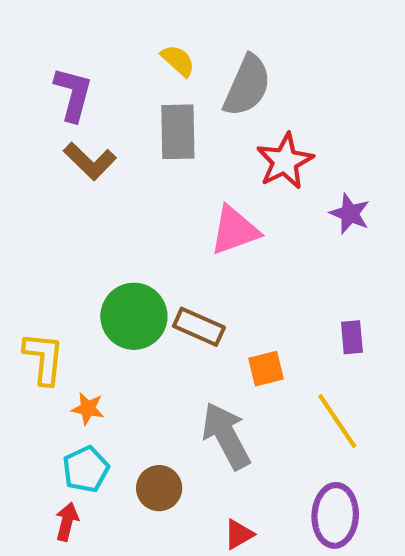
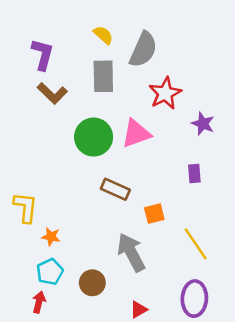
green circle: (134, 316) -> (94, 137), moved
purple rectangle: (352, 337) -> (194, 173), moved

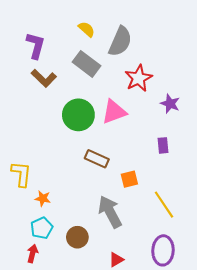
gray rectangle: (103, 76) -> (87, 64), turned -52

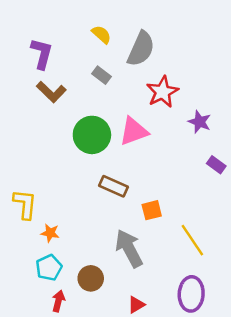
gray rectangle: (87, 64) -> (101, 75), size x0.6
purple rectangle: (163, 145) -> (216, 165), moved, turned -49
red arrow: (33, 254) -> (58, 301), moved

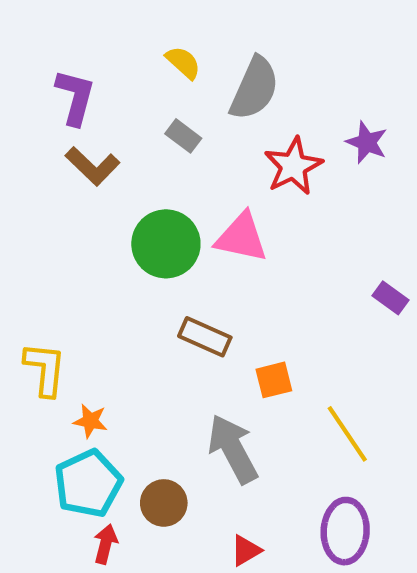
purple star: (200, 122) -> (367, 142), moved
pink triangle: (134, 131) -> (241, 237), turned 32
cyan pentagon: (49, 268) -> (88, 484), size x1.4

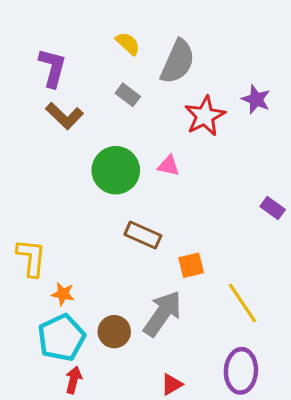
pink triangle: (241, 237) -> (169, 166), size x0.6
gray arrow: (233, 449) -> (163, 314), turned 63
brown circle: (164, 503) -> (114, 332), moved

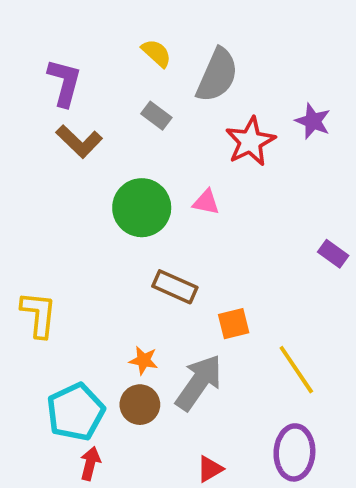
orange star: (63, 294) -> (144, 360), moved

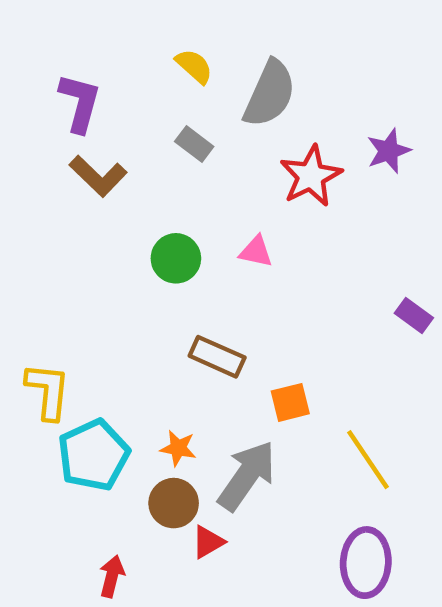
purple star: (313, 121) -> (389, 151), turned 30
green circle: (142, 208) -> (176, 258), size x0.7
cyan pentagon: (75, 412) -> (94, 455), moved
red triangle: (210, 469) -> (208, 542), moved

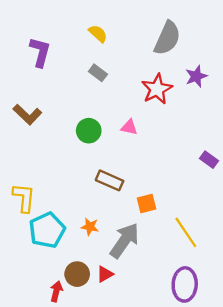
gray semicircle: (270, 94) -> (167, 38), moved
brown L-shape: (98, 176) -> (27, 114), moved
brown circle: (174, 503) -> (77, 274), moved

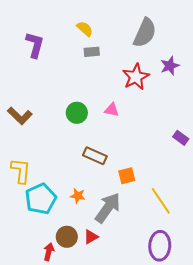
gray rectangle: (98, 73) -> (92, 52), moved, turned -42
brown L-shape: (27, 114) -> (20, 116), moved

